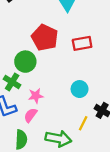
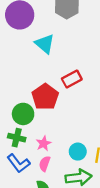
red pentagon: (45, 38) -> (45, 97), moved, turned 30
cyan circle: (80, 89) -> (78, 152), moved

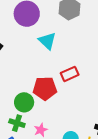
red pentagon: (45, 97) -> (45, 88), turned 30

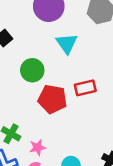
green circle: (24, 102) -> (32, 70), moved

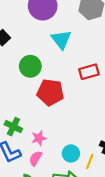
red rectangle: (85, 88) -> (89, 72), moved

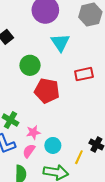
cyan circle: (71, 153) -> (53, 145), moved

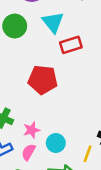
green circle: (30, 65) -> (15, 26), moved
red rectangle: (84, 74) -> (71, 45), moved

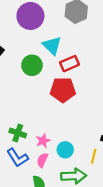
green circle: (15, 26) -> (32, 65), moved
red pentagon: (43, 80) -> (63, 90), moved

